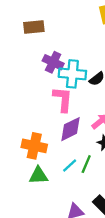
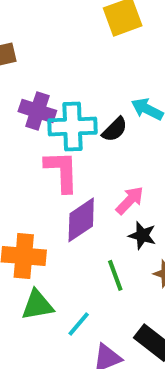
green line: (86, 164) -> (115, 275), turned -36
cyan line: (70, 166) -> (79, 324), moved

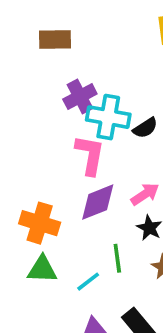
purple cross: (37, 111) -> (80, 96), turned 32
cyan line: (79, 324) -> (88, 282), moved

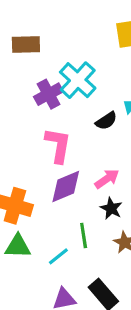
cyan cross: (108, 117) -> (78, 80), moved, turned 33

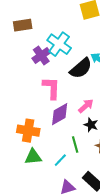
black semicircle: (106, 121) -> (81, 68), size x1.6

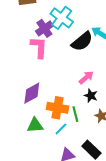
pink L-shape: (51, 88) -> (39, 47), moved
purple diamond: (60, 114) -> (32, 93), moved
orange cross: (28, 131) -> (57, 108), moved

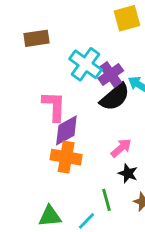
purple cross: (44, 28) -> (111, 74), moved
purple diamond: (32, 93) -> (66, 130), moved
orange cross: (57, 108) -> (66, 157), moved

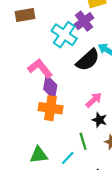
purple cross: (111, 74) -> (84, 21), moved
pink L-shape: (54, 106) -> (40, 68), turned -40
purple diamond: (66, 130) -> (50, 87), turned -50

